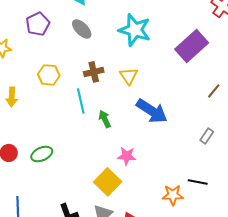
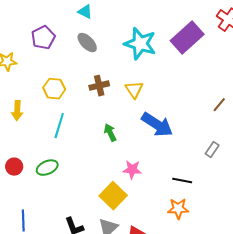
purple rectangle: (192, 46) -> (187, 38), moved
cyan line: (81, 101) -> (59, 126), moved, turned 30
black line: (198, 182) -> (182, 181), moved

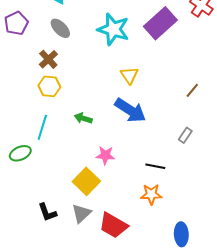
brown cross: (99, 86) -> (48, 59), moved, turned -30
yellow hexagon: (54, 89) -> (49, 86), moved
yellow triangle: (134, 90) -> (129, 75), moved
cyan line: (59, 126) -> (42, 127), moved
green arrow: (110, 133) -> (83, 118), turned -48

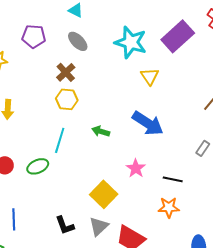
purple pentagon: (16, 23) -> (34, 36), turned 30
yellow triangle: (129, 75) -> (150, 76), moved
pink star: (105, 155) -> (136, 168), moved, turned 30

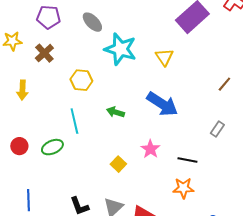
cyan star: (131, 42) -> (120, 49), moved
brown cross: (66, 72) -> (44, 53), moved
cyan line: (60, 140) -> (74, 121), turned -30
yellow square: (104, 194) -> (118, 164), moved, size x0.6

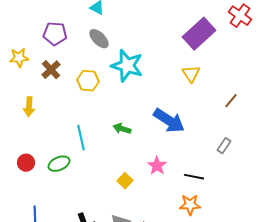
yellow triangle: (164, 57) -> (191, 74), moved
yellow hexagon: (81, 80) -> (88, 81), moved

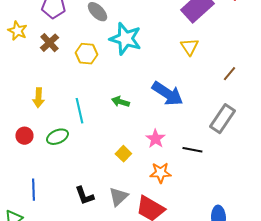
yellow star: (19, 58) -> (17, 31), turned 30
yellow arrow: (29, 107) -> (38, 98), moved
gray rectangle: (224, 146) -> (222, 119), size x1.8
orange star: (190, 205) -> (160, 173), moved

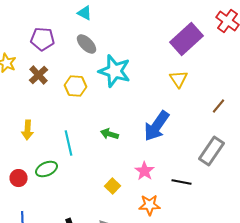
blue arrow: (167, 94) -> (156, 126), turned 92
red circle: (24, 136) -> (18, 178), moved

